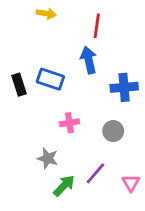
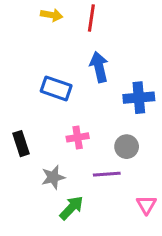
red line: (97, 26) -> (91, 18), moved
black rectangle: (19, 85) -> (21, 144), moved
gray star: (48, 158) -> (53, 177), turned -30
purple line: (95, 173) -> (107, 174), moved, turned 45

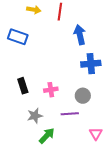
blue arrow: (99, 67) -> (80, 35), moved
blue rectangle: (56, 88) -> (18, 37), moved
black rectangle: (21, 144) -> (23, 86), moved

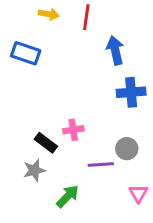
black rectangle: (23, 86) -> (46, 143), moved, turned -35
gray circle: (83, 96) -> (127, 149), moved
gray star: (35, 116) -> (34, 170), moved

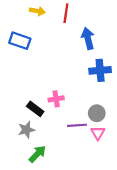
pink triangle: (138, 193) -> (98, 133), moved
green arrow: (68, 196) -> (37, 154), moved

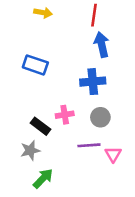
red line: (66, 13) -> (94, 15), moved
blue rectangle: (20, 41) -> (35, 65), moved
blue cross: (100, 70) -> (93, 82), moved
gray circle: (97, 113) -> (100, 117), moved

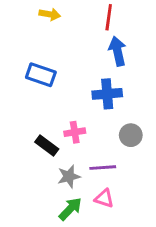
gray circle: (100, 117) -> (131, 135), moved
gray star: (30, 150) -> (69, 176), moved
pink triangle: (113, 154) -> (104, 199), moved, turned -42
green arrow: (43, 178) -> (70, 209), moved

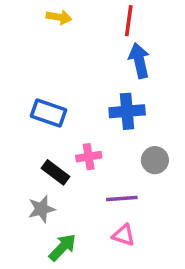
blue rectangle: (41, 75) -> (49, 113), moved
gray star: (69, 176) -> (42, 209), moved
green arrow: (70, 209) -> (62, 247), moved

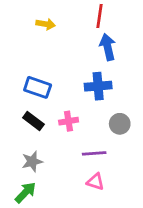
yellow arrow: (59, 17) -> (46, 24), moved
black rectangle: (56, 172) -> (33, 121), moved
green arrow: (62, 247) -> (25, 193), moved

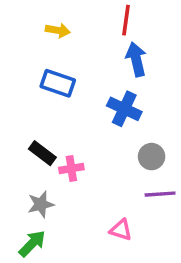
blue cross: (98, 86) -> (124, 109), turned 30
blue rectangle: (38, 87) -> (58, 83), moved
pink cross: (69, 121) -> (71, 168), moved
purple line: (94, 153) -> (160, 194), moved

